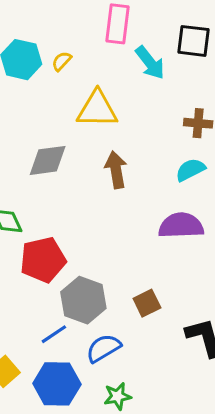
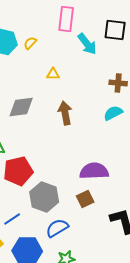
yellow triangle: (97, 109) -> (53, 74), size x0.5
purple semicircle: (181, 226) -> (94, 171), moved
blue line: (54, 334) -> (12, 219), moved

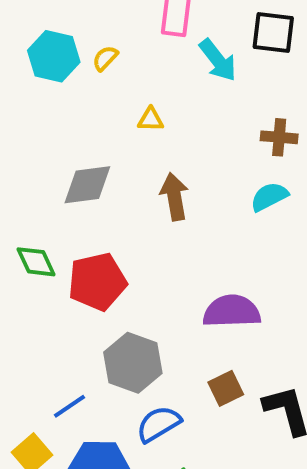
red pentagon: (18, 171) -> (97, 282), moved
brown square: (85, 199) -> (226, 388), moved

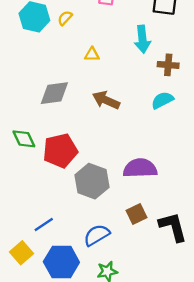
cyan arrow: (218, 60) -> (142, 39), moved, turned 32
brown arrow: (174, 197) -> (106, 100), turned -56
gray hexagon: (133, 363) -> (92, 181), moved

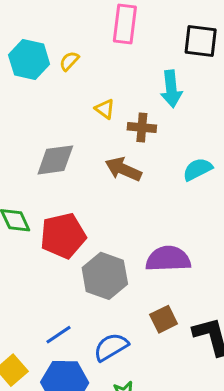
yellow triangle: (92, 54) -> (105, 109), turned 35
brown cross: (168, 65) -> (142, 128), moved
blue line: (44, 225) -> (58, 335), moved

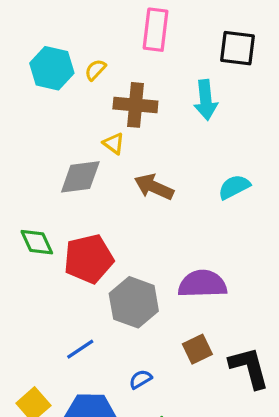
yellow triangle: (105, 109) -> (114, 143), moved
brown cross: (142, 128) -> (135, 105), moved, size x1.4
blue line: (58, 335) -> (80, 349), moved
blue semicircle: (111, 347) -> (140, 379), size x0.6

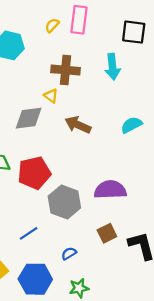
yellow semicircle: (95, 70) -> (52, 25), moved

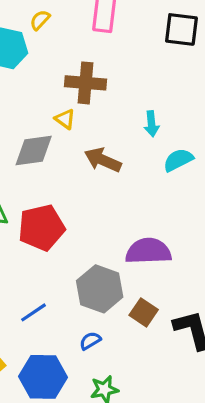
yellow semicircle: (52, 25) -> (40, 20), moved
cyan arrow: (112, 67) -> (152, 124), moved, size x0.7
gray hexagon: (64, 202) -> (100, 289), moved
brown square: (107, 233) -> (144, 312), turned -30

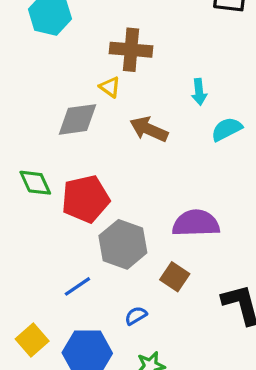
gray hexagon: (100, 289) -> (123, 244), moved
brown square: (144, 312) -> (175, 277), moved

